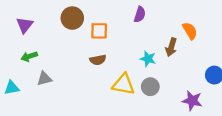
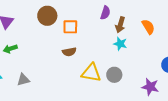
brown arrow: (171, 47) -> (120, 25), moved
cyan star: (148, 59) -> (120, 44), moved
gray triangle: (44, 79) -> (23, 80), moved

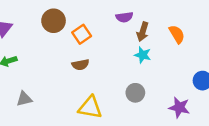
purple semicircle: (105, 13) -> (124, 17), turned 64
orange square: (70, 27) -> (82, 34), turned -35
yellow triangle: (91, 73) -> (90, 107), moved

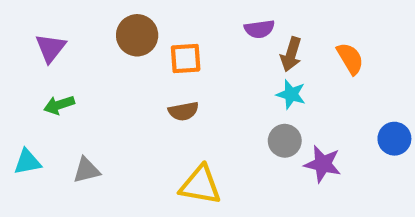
orange square: (82, 34) -> (186, 58), turned 30
gray circle: (135, 93) -> (285, 141), moved
purple star: (179, 107) -> (323, 164), moved

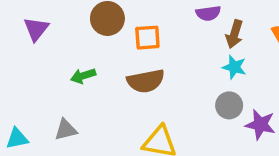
green arrow: (59, 105) -> (83, 76), moved
brown semicircle: (183, 111) -> (146, 81), size x1.5
cyan triangle: (27, 162) -> (17, 138), moved

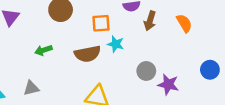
orange square: (147, 38) -> (101, 23), moved
cyan star: (234, 67) -> (116, 44), moved

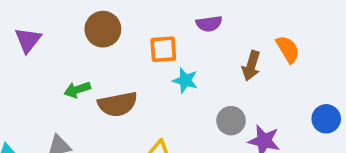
brown arrow: (150, 21) -> (251, 66), moved
brown semicircle: (87, 54) -> (118, 104), moved

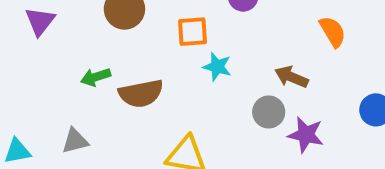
brown arrow: (251, 66) -> (291, 77), moved, turned 96

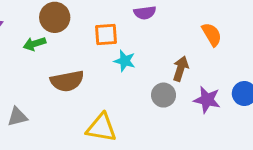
green arrow: (96, 77) -> (35, 44), moved
brown arrow: (291, 77) -> (181, 69), turned 85
purple star: (306, 135) -> (207, 100), moved

